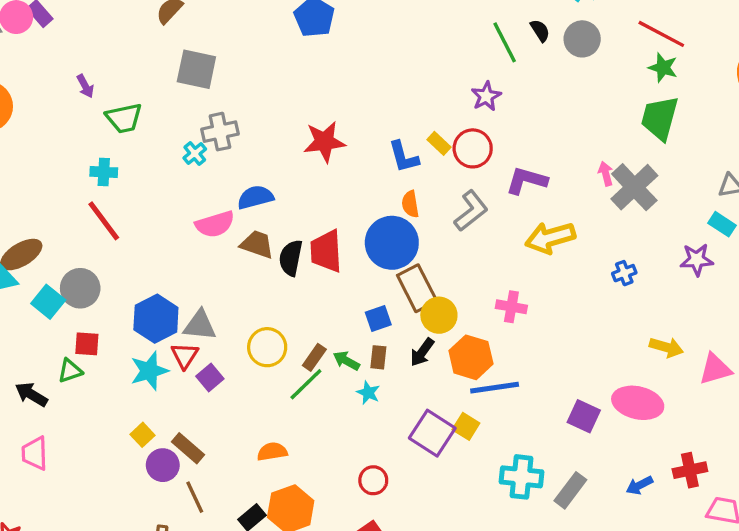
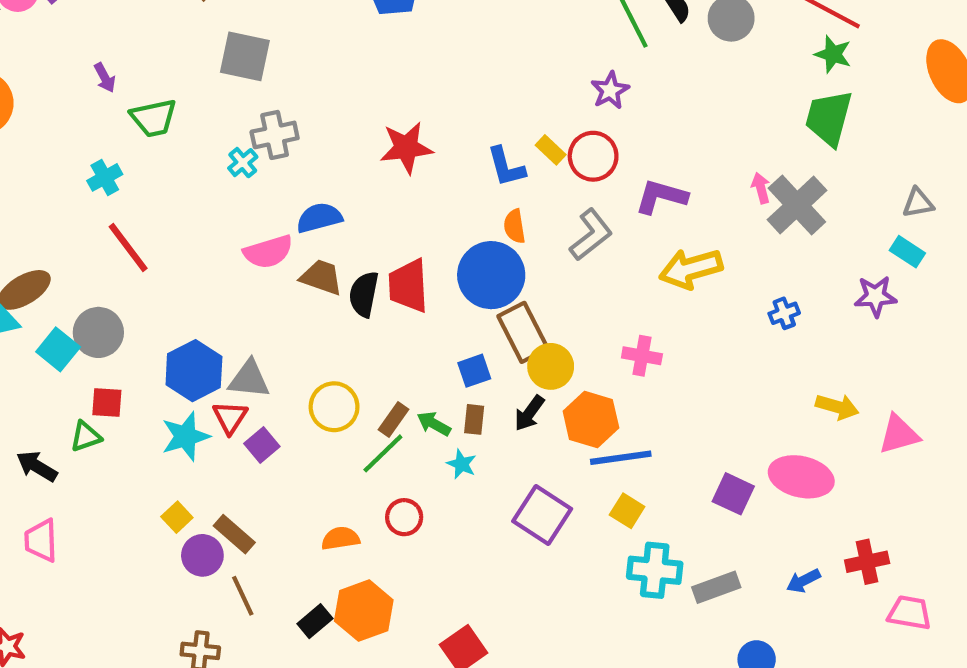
cyan cross: (104, 172) -> (105, 177), moved, turned -32
yellow square: (466, 426) -> (627, 511), moved
red circle: (373, 480) -> (404, 517), moved
gray rectangle: (570, 490) -> (716, 587), turned 33

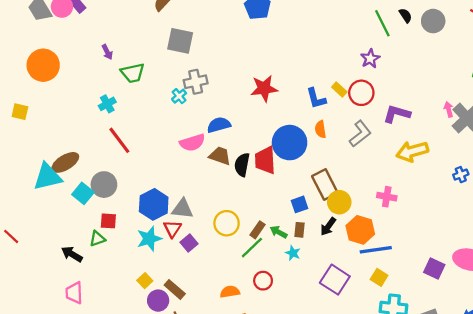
blue circle: (491, 275) -> (290, 143), moved

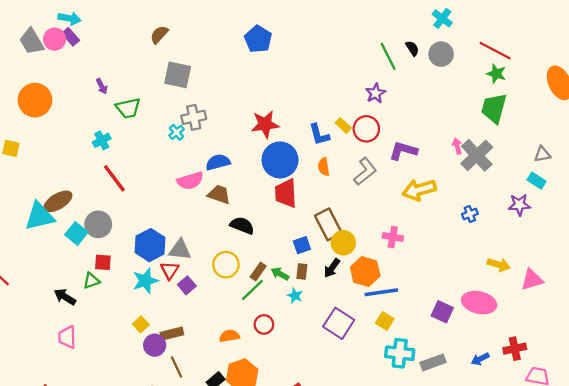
blue circle: (290, 143) -> (280, 160), moved
red trapezoid: (265, 160) -> (286, 193), moved
black semicircle: (242, 165) -> (242, 226), moved, turned 100
brown rectangle: (175, 289) -> (172, 334), turned -55

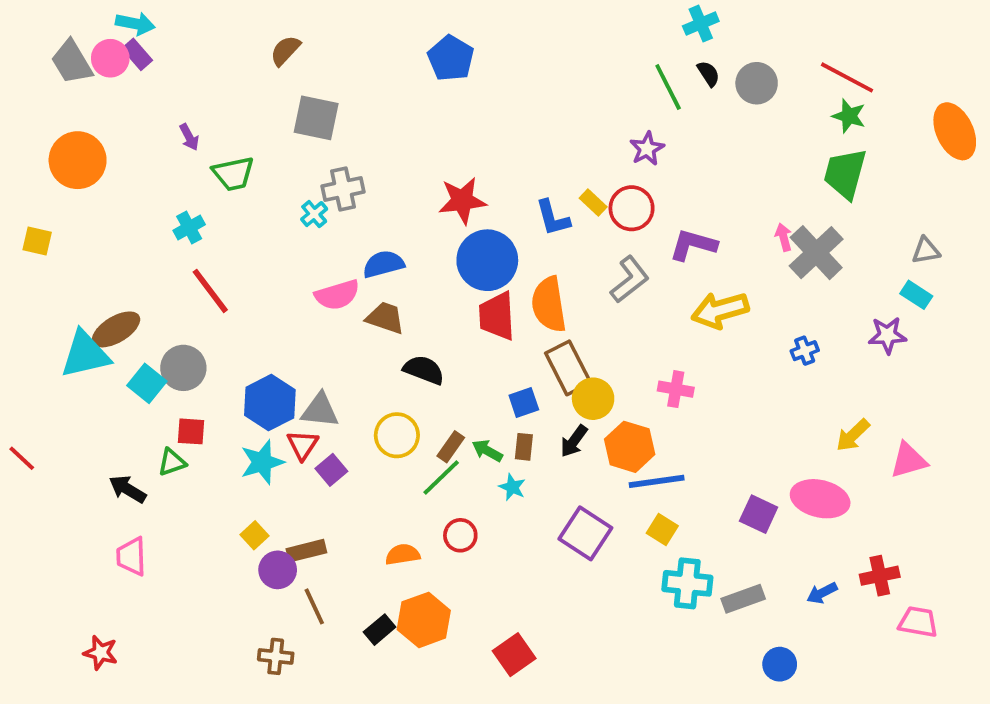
cyan cross: (442, 18) -> (701, 24), moved, turned 30
orange semicircle: (324, 167) -> (549, 304), moved, size x1.8
yellow arrow: (499, 265) -> (853, 435), turned 120

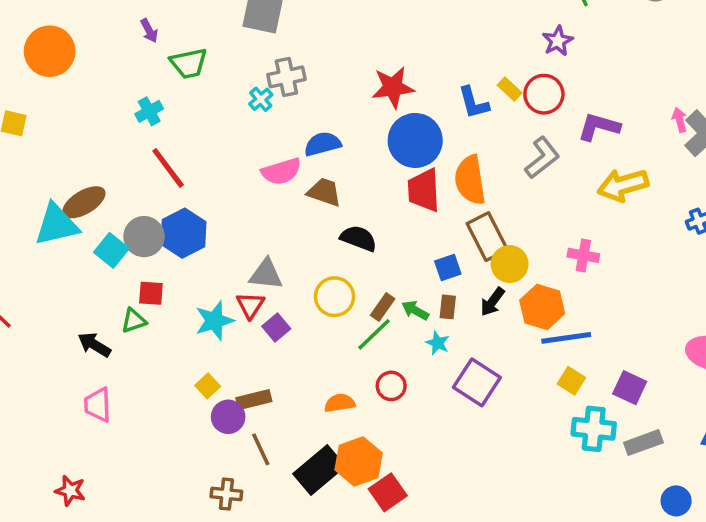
blue hexagon: (270, 403) -> (184, 233), moved
purple square: (759, 514) -> (630, 388), moved
purple square: (585, 533) -> (477, 382), moved
black rectangle: (380, 630) -> (319, 470), size x1.8
red square: (514, 655) -> (388, 492), moved

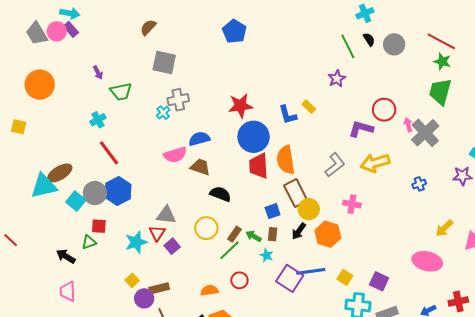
red circle: (544, 94) -> (384, 110), moved
gray L-shape: (542, 158) -> (335, 165), moved
blue line: (566, 338) -> (311, 271), moved

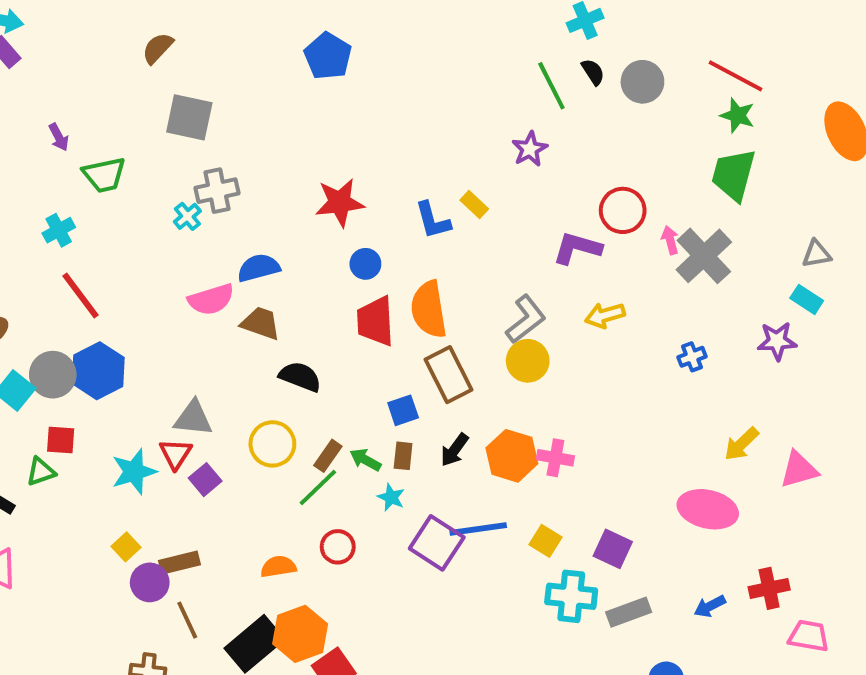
blue circle: (254, 137) -> (365, 264), size x0.5
yellow arrow: (375, 163) -> (605, 315), size x0.7
pink cross: (352, 204) -> (555, 458), moved
yellow circle: (309, 209) -> (528, 361), moved

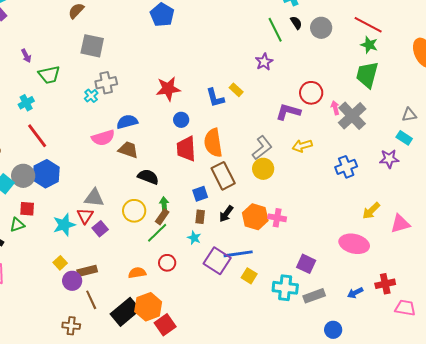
blue cross: (692, 357) -> (346, 167), size x1.5
green arrow: (365, 460) -> (164, 205), moved, turned 56
yellow square: (546, 541) -> (249, 276), moved

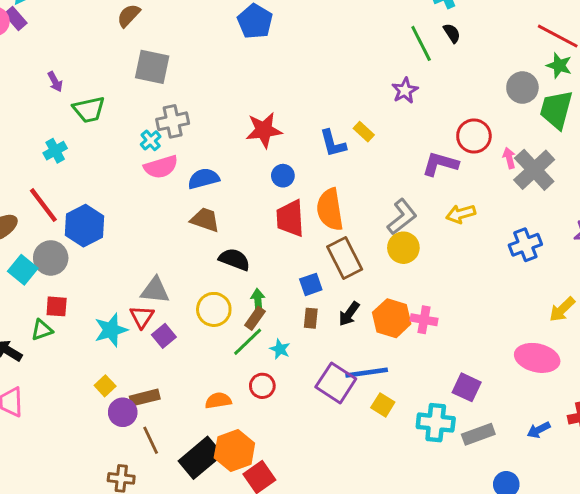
gray circle: (321, 28) -> (522, 88), moved
red line: (37, 136) -> (43, 205), moved
pink semicircle: (103, 138) -> (161, 167), moved
blue hexagon: (46, 174) -> (84, 226), moved
cyan star: (194, 238) -> (280, 349), moved

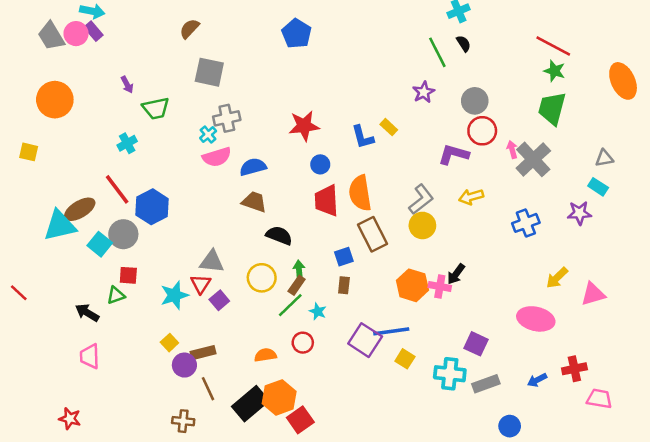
gray circle: (522, 88) -> (475, 101), moved
black arrow: (349, 314) -> (456, 274), moved

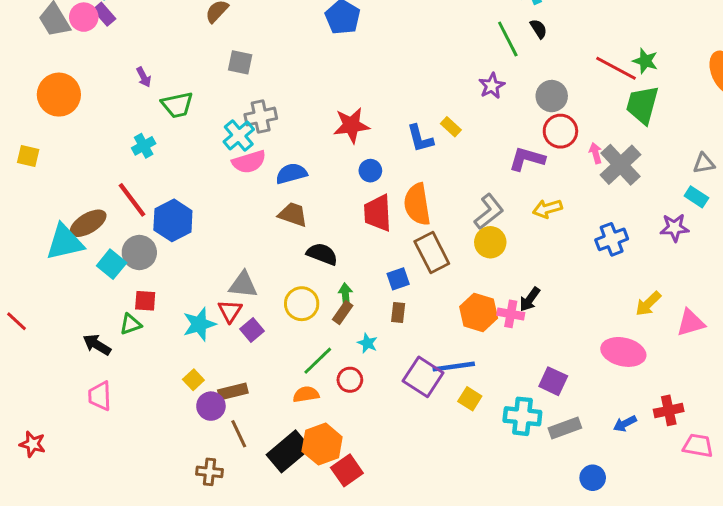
red line: (553, 46) -> (616, 68), moved
gray square: (209, 72) -> (240, 62), size x0.7
cyan cross: (208, 135) -> (239, 136), size x1.5
green line: (290, 305) -> (318, 361), moved
red star: (70, 419) -> (33, 444), moved

